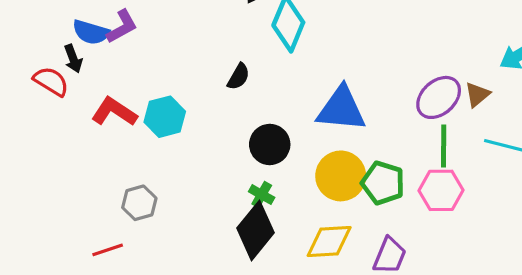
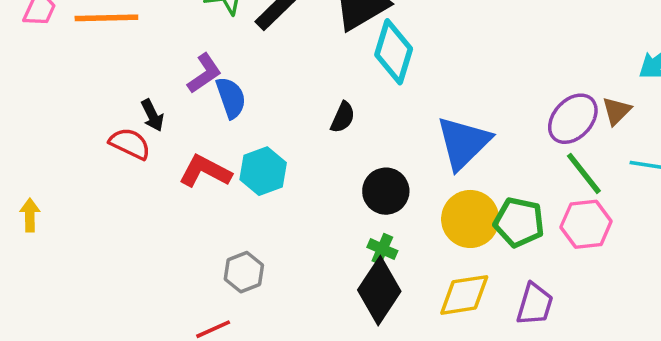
blue semicircle: (91, 32) -> (231, 98), moved, turned -120
blue triangle: (341, 109) -> (463, 143), turned -44
green line: (444, 146) -> (584, 173), turned -33

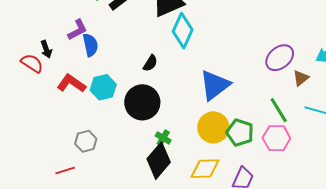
purple ellipse: (573, 119) -> (280, 58), moved
black circle: (386, 191) -> (142, 102), moved, size x1.4

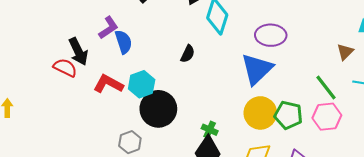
black arrow: (46, 49) -> (78, 51), size x1.5
purple ellipse: (280, 58) -> (271, 35), moved, turned 48
black circle: (142, 102) -> (158, 109), moved

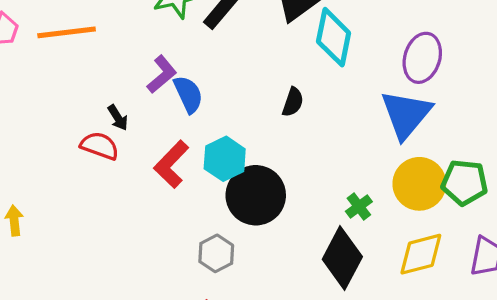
purple ellipse: (271, 35) -> (422, 58), turned -68
black arrow: (78, 51) -> (118, 118), size x0.6
red L-shape: (108, 84) -> (171, 164), turned -68
green cross: (210, 130) -> (359, 206), moved, turned 35

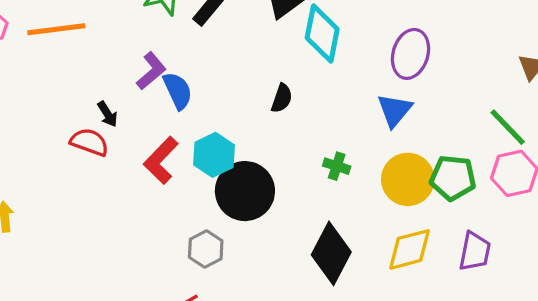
blue triangle: (406, 114) -> (394, 110), size x0.7
green cross: (359, 206) -> (337, 166), moved, turned -35

